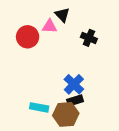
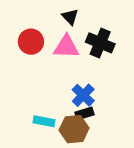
pink triangle: (50, 26) -> (66, 47), moved, size x1.5
black cross: (89, 38) -> (100, 43), size x1.5

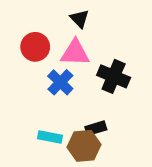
black cross: (100, 43) -> (114, 76), moved
blue cross: (83, 95) -> (60, 82), moved

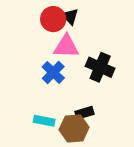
red circle: (35, 47) -> (53, 19), moved

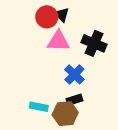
black cross: (100, 67) -> (94, 43), moved
blue cross: (53, 72) -> (74, 74), moved

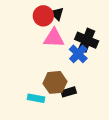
blue cross: (74, 74) -> (78, 54), moved
brown hexagon: (65, 114) -> (55, 82), moved

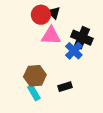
brown hexagon: (55, 82) -> (35, 76), moved
cyan rectangle: (36, 98) -> (34, 93), turned 49

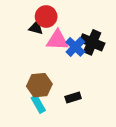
black triangle: (54, 13) -> (36, 28), moved, turned -32
blue cross: (74, 51) -> (75, 47), moved

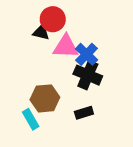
black cross: (92, 42) -> (88, 75), moved
cyan rectangle: (38, 104) -> (31, 119), moved

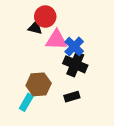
cyan rectangle: (31, 119) -> (26, 102), turned 60

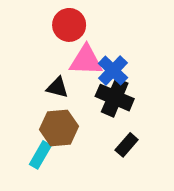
black triangle: (35, 28) -> (57, 87), moved
black rectangle: (72, 97) -> (127, 145), moved, turned -32

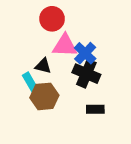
black rectangle: (127, 145) -> (95, 109), turned 48
cyan rectangle: (40, 155) -> (30, 82), moved, turned -60

